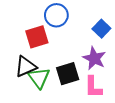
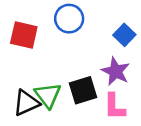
red square: (37, 37) -> (24, 35), moved, turned 30
black triangle: (26, 67) -> (26, 103), moved

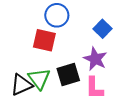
red square: (24, 35) -> (44, 40), moved

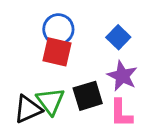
blue circle: (57, 15) -> (58, 29), moved
blue square: (103, 29) -> (118, 37), moved

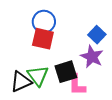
blue square: (118, 37) -> (97, 35), moved
pink L-shape: (121, 113) -> (77, 85), moved

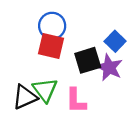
black square: (66, 72) -> (88, 60), moved
pink L-shape: (77, 85) -> (76, 101), moved

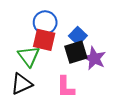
blue square: (115, 41) -> (78, 36), moved
green triangle: (45, 90) -> (29, 56), moved

